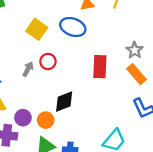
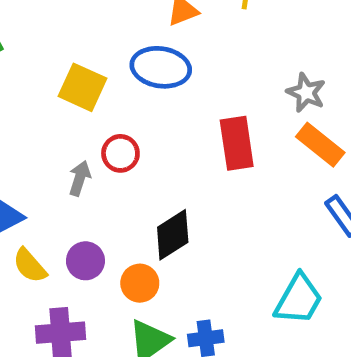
purple circle: (23, 118) -> (85, 261), moved

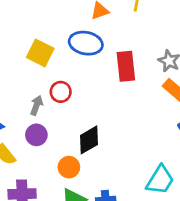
red rectangle: (237, 143) -> (126, 66), moved
purple circle: (85, 261) -> (36, 135), moved

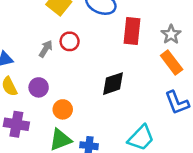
purple circle: (36, 135) -> (39, 87), moved
black diamond: (89, 140) -> (113, 84), moved

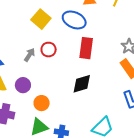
red rectangle: (132, 31) -> (86, 48), moved

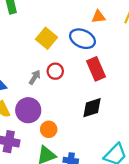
red rectangle: (86, 48) -> (96, 69), turned -30
purple circle: (23, 85) -> (28, 110), size x1.5

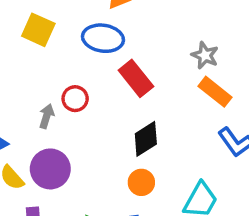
yellow square: (46, 38) -> (38, 30), moved
orange circle: (49, 129) -> (141, 182), moved

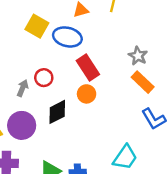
yellow square: (38, 30) -> (37, 26), moved
black diamond: (146, 139) -> (57, 112), moved
orange circle: (141, 182) -> (87, 94), moved

